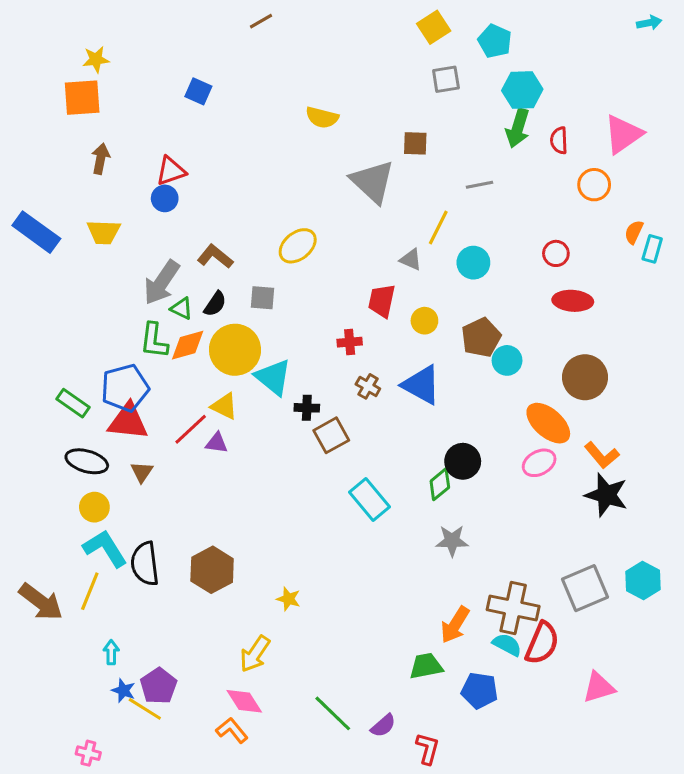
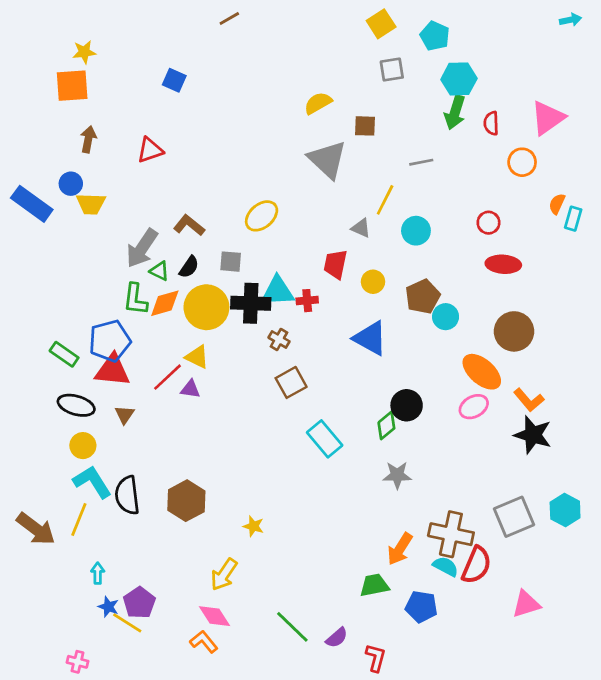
yellow semicircle: (322, 117) -> (318, 103), moved, turned 136
blue circle: (165, 198) -> (71, 184), moved
cyan triangle: (273, 377) -> (278, 291), moved, turned -42
brown cross: (368, 386) -> (279, 339), moved
black cross: (307, 408) -> (251, 303), moved, size x1.8

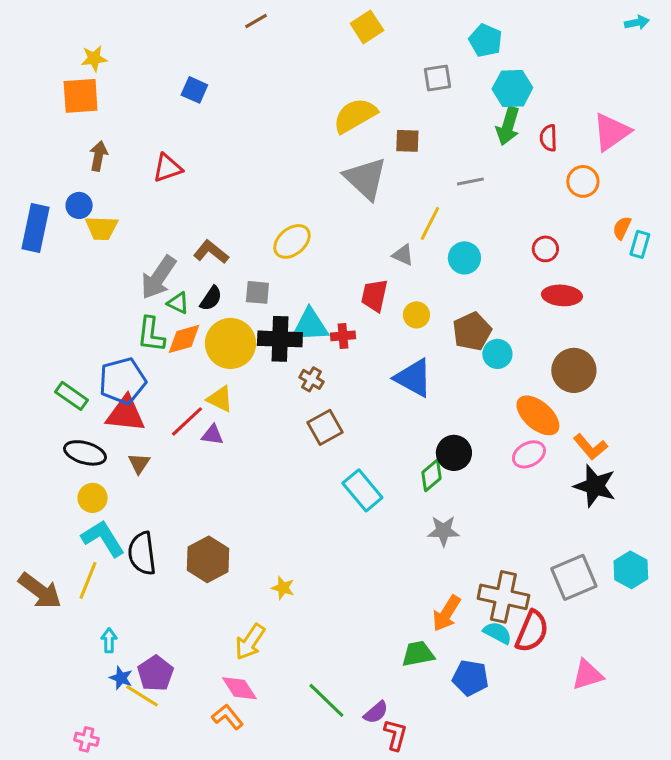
yellow square: (381, 24) -> (367, 27), moved
yellow semicircle: (318, 103) -> (355, 115), size x1.4
blue rectangle: (32, 204) -> (36, 228), turned 66
red L-shape: (376, 658) -> (395, 735), moved

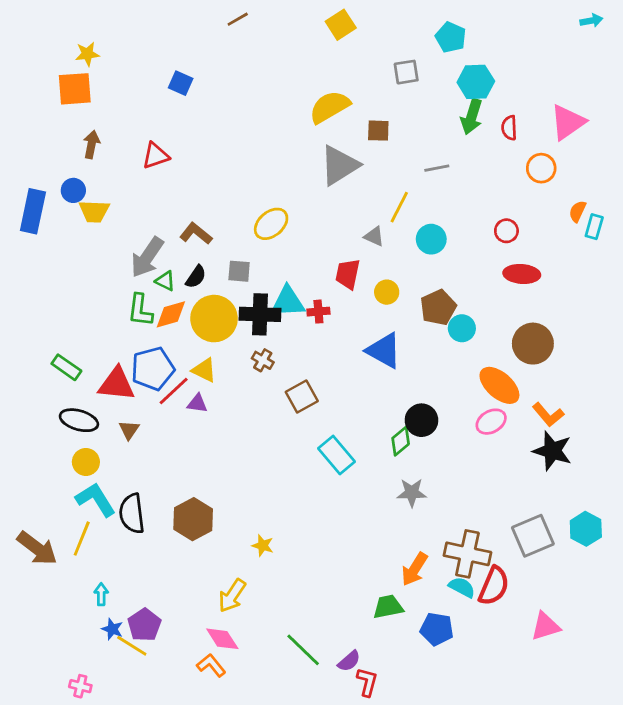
gray triangle: (365, 178) -> (339, 165), turned 45
brown cross: (311, 379) -> (263, 360), moved
blue pentagon: (123, 381) -> (153, 369), moved

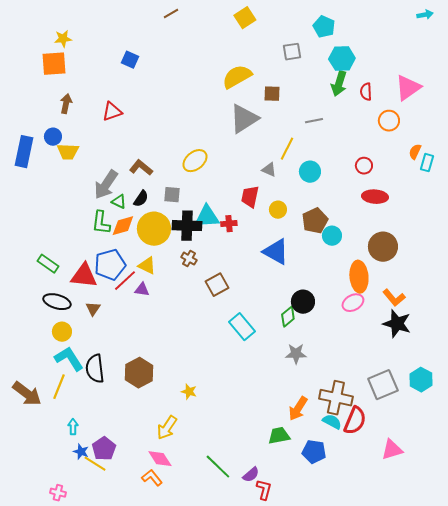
orange ellipse: (499, 385) -> (359, 277), turned 44

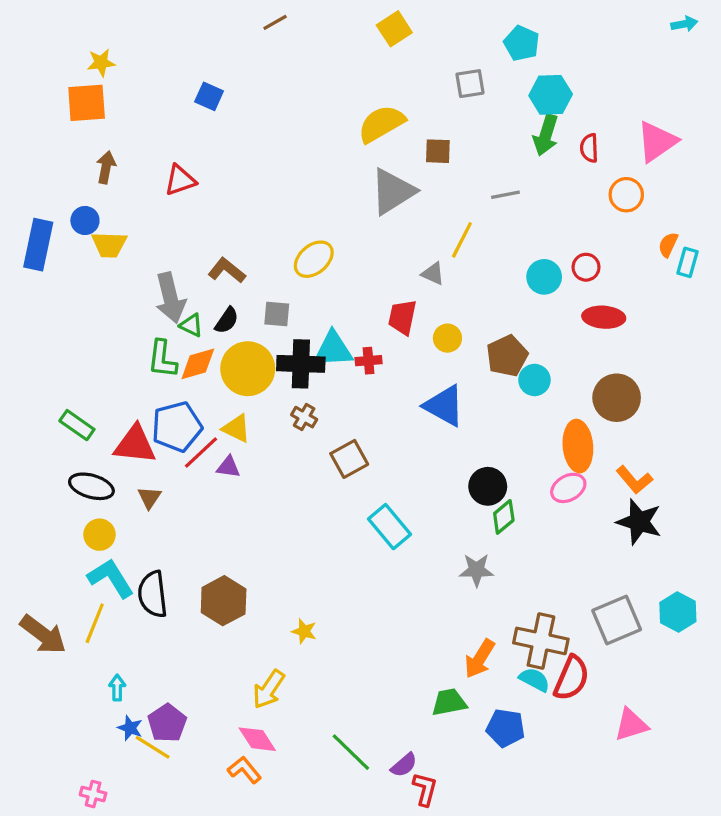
cyan circle: (310, 172) -> (544, 277), moved
gray arrow: (106, 185) -> (170, 298), turned -48
green diamond: (288, 317) -> (504, 517), moved

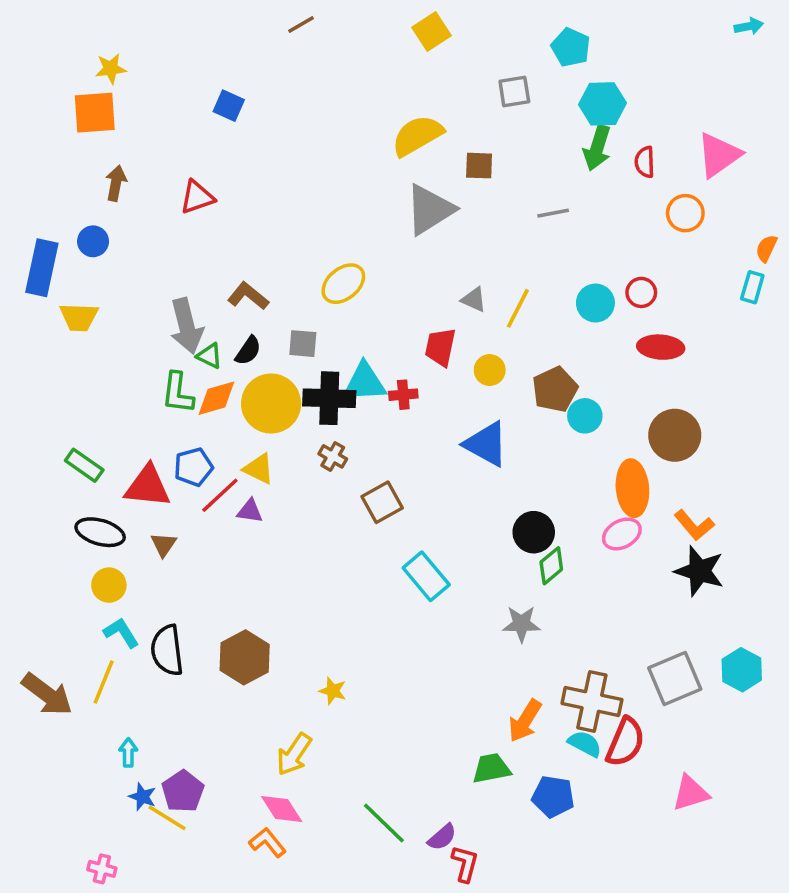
yellow line: (462, 240) -> (518, 308), moved
yellow trapezoid: (109, 245) -> (79, 317), moved
orange semicircle: (668, 245) -> (766, 248), moved
blue pentagon: (177, 427) -> (194, 467), size x0.7
cyan L-shape: (111, 578) -> (121, 633), size x0.7

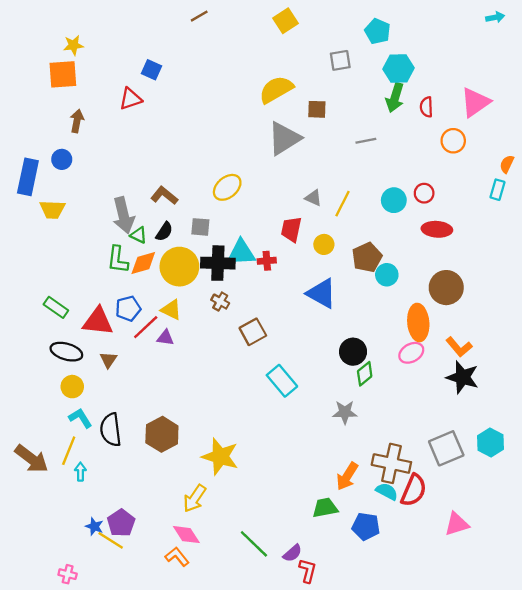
red triangle: (197, 197) -> (130, 99), moved
yellow star: (333, 691) -> (220, 456), size x2.0
cyan arrow: (128, 753) -> (80, 472), moved

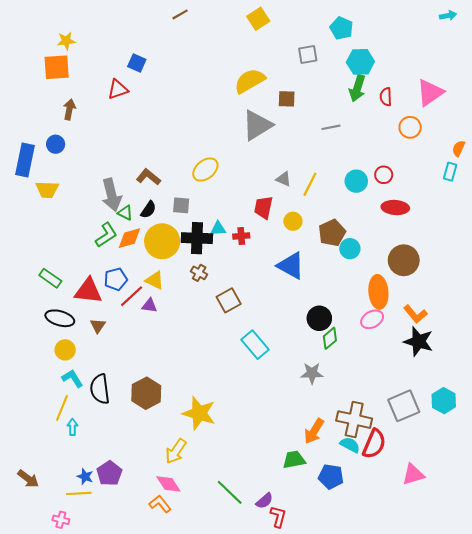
cyan triangle: (241, 253) -> (218, 229), size x0.6
green L-shape: (118, 260) -> (106, 235), turned -130
brown arrow: (31, 459) -> (28, 479), moved, size x0.7
yellow line: (111, 540) -> (79, 493), moved, turned -35

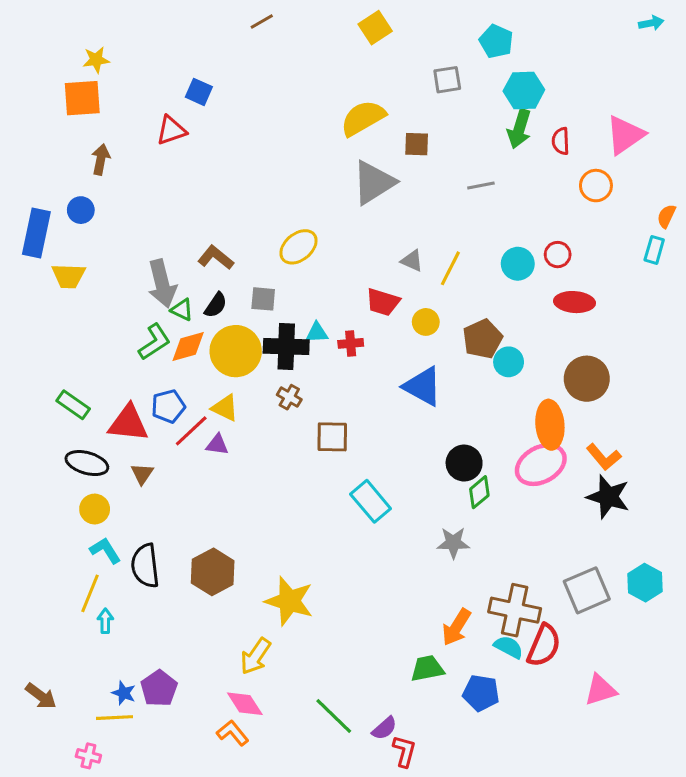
red trapezoid: (263, 208) -> (383, 302), turned -85
brown square: (229, 300) -> (332, 437), turned 30
pink ellipse: (372, 319) -> (541, 465), size x1.5

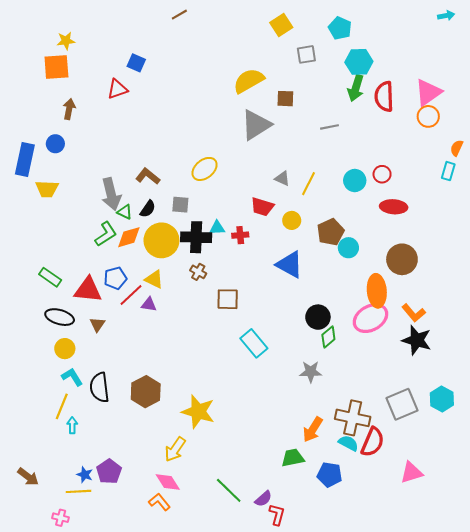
yellow square: (375, 28) -> (281, 25), moved
red semicircle: (561, 141) -> (384, 96), size x1.6
orange circle: (596, 186) -> (428, 116), moved

